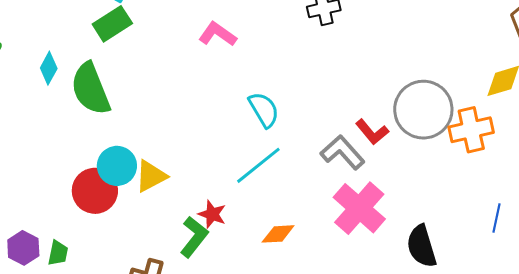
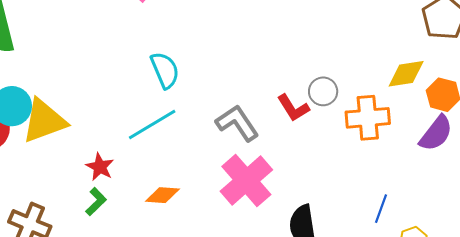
gray circle: (423, 110) -> (323, 91), size x0.5
red L-shape: (372, 132) -> (293, 108), moved
yellow triangle: (151, 176) -> (44, 121), size x1.4
green L-shape: (194, 237) -> (96, 202), moved, size x0.7

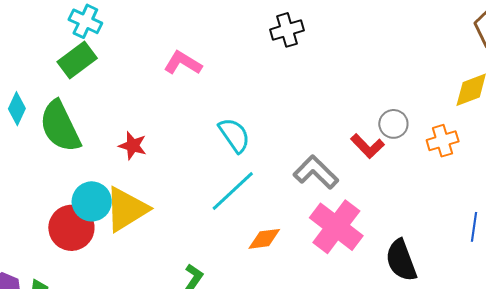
orange cross: (368, 118) -> (443, 141), size x0.7
red star: (100, 167) -> (133, 146), moved
orange diamond: (162, 195) -> (264, 239), moved

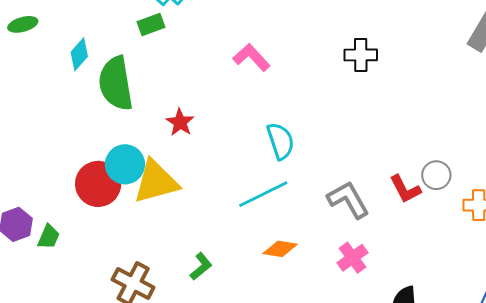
green rectangle: (77, 60) -> (151, 25), size x0.7
pink cross: (336, 227) -> (353, 258), size x0.6

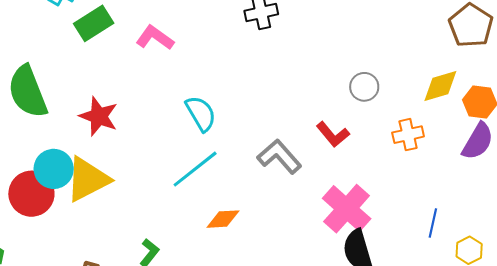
green rectangle: (151, 25) -> (94, 23), moved, size x1.4
red star: (180, 122) -> (99, 116), size x1.4
gray circle: (436, 175) -> (364, 87), moved
pink cross: (353, 258) -> (347, 209), moved, size x1.6

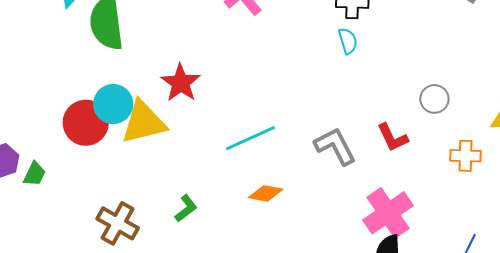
cyan semicircle: (201, 113) -> (348, 41), moved, size x0.7
red star: (99, 116) -> (181, 83), moved

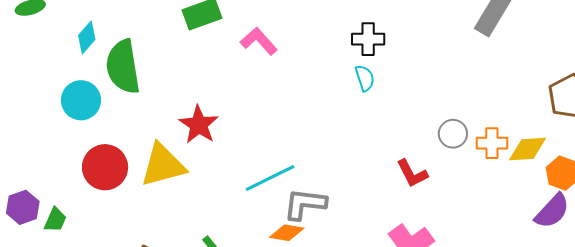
cyan circle: (113, 104) -> (81, 100), moved
gray L-shape: (335, 146) -> (305, 204), moved, turned -54
orange cross: (465, 156) -> (492, 143), moved

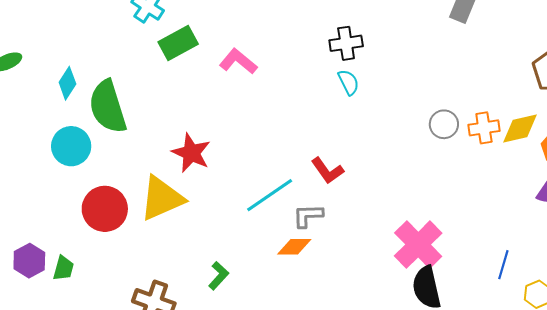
red L-shape: (412, 173) -> (327, 170), moved
gray L-shape: (305, 204) -> (308, 216), size x0.7

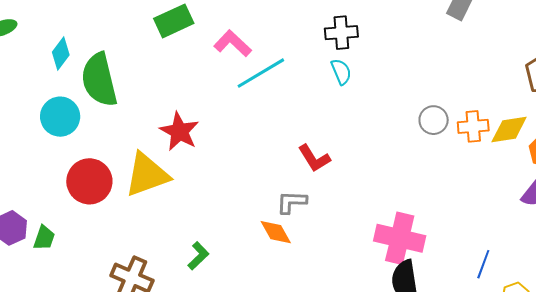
cyan line: (270, 195) -> (261, 73), moved
pink cross: (418, 245) -> (400, 238), turned -36
orange diamond: (294, 247) -> (276, 232), turned 56

